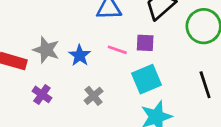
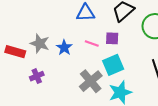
purple cross: (42, 94) -> (37, 76), turned 32
gray cross: (94, 96) -> (91, 81), moved, size x1.6

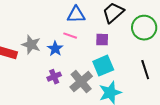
pink line: (92, 43) -> (70, 36), moved
purple cross: (37, 76) -> (54, 77), moved

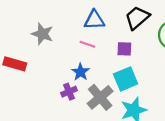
gray star: (31, 45) -> (42, 34), moved
blue star: (55, 49) -> (81, 72), moved

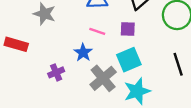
pink line: (87, 44) -> (97, 31), moved
purple cross: (69, 92) -> (56, 72), moved

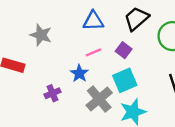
purple square: (128, 29) -> (124, 50), turned 35
pink line: (97, 31) -> (93, 52), turned -42

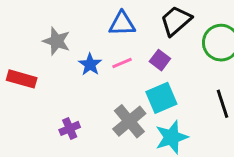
blue star: (79, 73) -> (90, 64), moved
purple cross: (53, 93) -> (70, 128), moved

